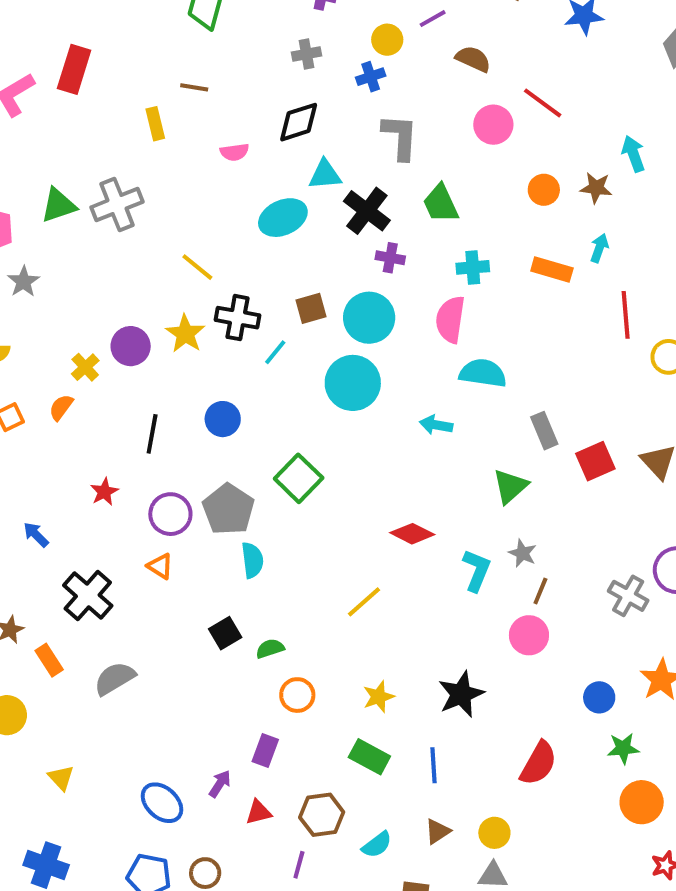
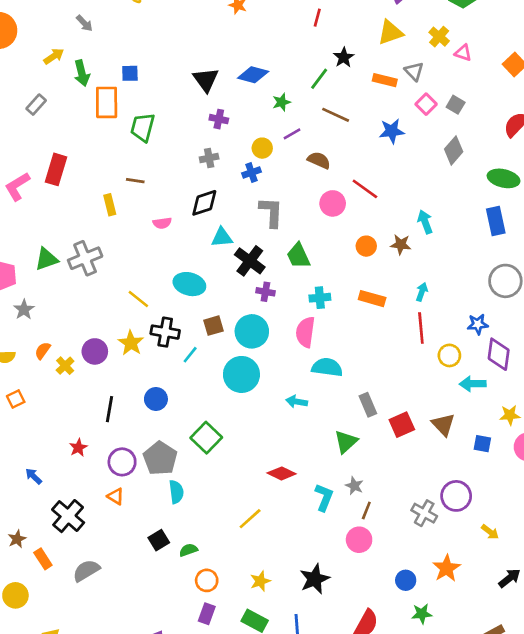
cyan ellipse: (283, 218) -> (189, 284), moved, turned 40
cyan arrow: (599, 248) -> (422, 292), moved
orange semicircle: (61, 407) -> (43, 351), moved
purple rectangle: (265, 750) -> (207, 614), moved

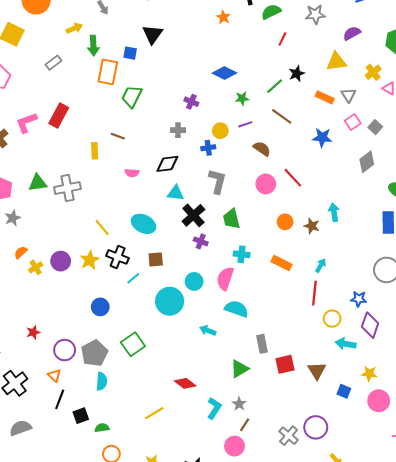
black triangle: (206, 80) -> (153, 34), moved
cyan circle: (252, 331) -> (194, 281), moved, size x0.7
black line: (110, 409) -> (60, 399), moved

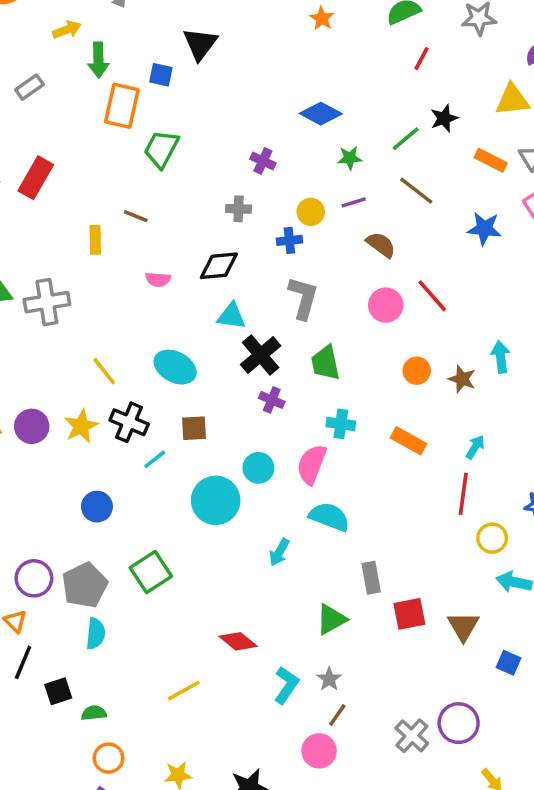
cyan arrow: (208, 330) -> (279, 552), turned -84

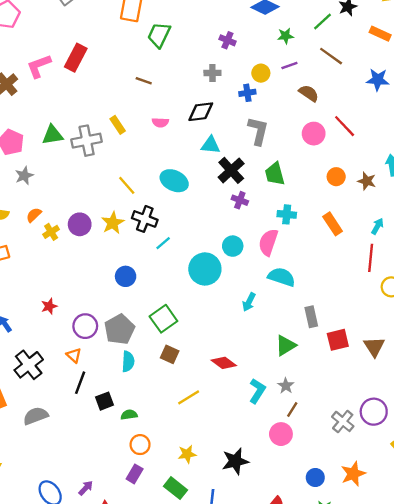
yellow rectangle: (95, 240) -> (118, 125), moved, turned -30
brown square: (194, 428) -> (170, 354), moved, turned 30
orange rectangle: (409, 441) -> (333, 224), turned 30

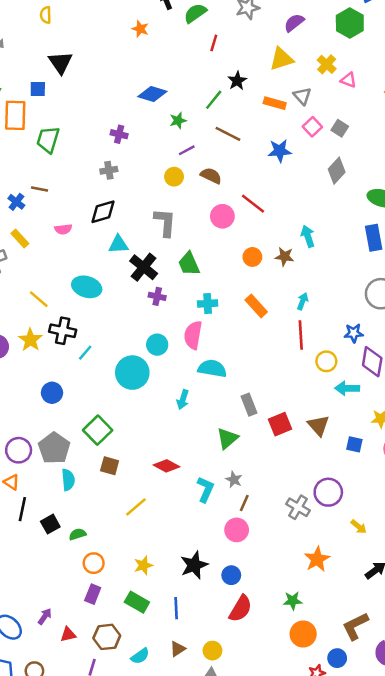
yellow circle: (261, 73) -> (174, 177), moved
blue cross: (247, 93) -> (16, 202), moved, turned -35
blue circle: (315, 478) -> (231, 575), moved

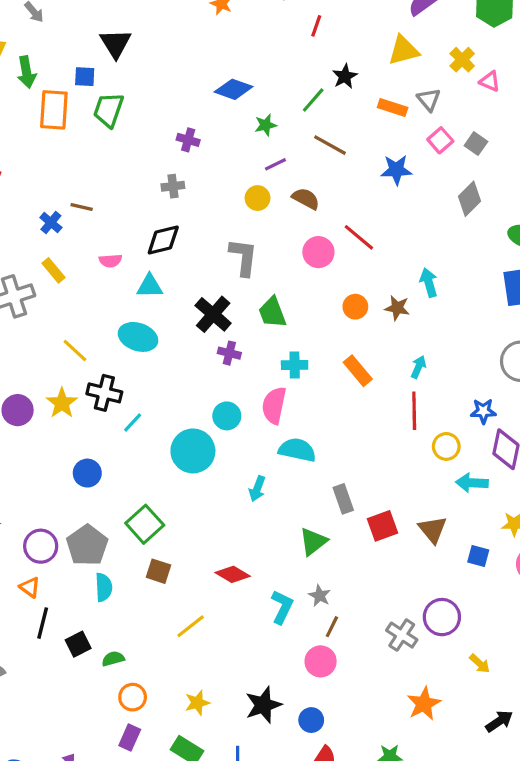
green trapezoid: (48, 140) -> (108, 110), moved
cyan triangle: (118, 244) -> (150, 286), moved

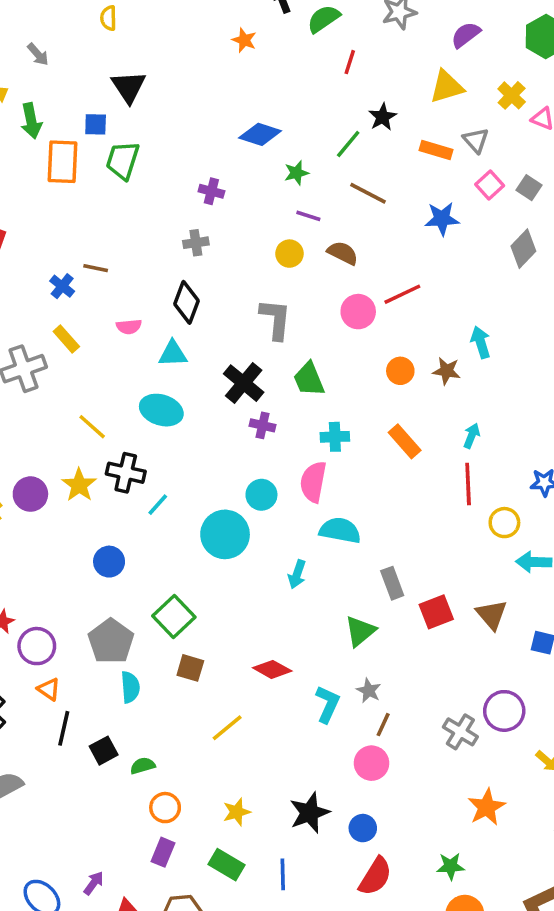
purple line: (275, 164) -> (308, 216), turned 45
red line: (359, 237) -> (402, 294), turned -64
black diamond: (163, 240) -> (187, 302), turned -54
purple circle: (41, 546) -> (37, 646), moved

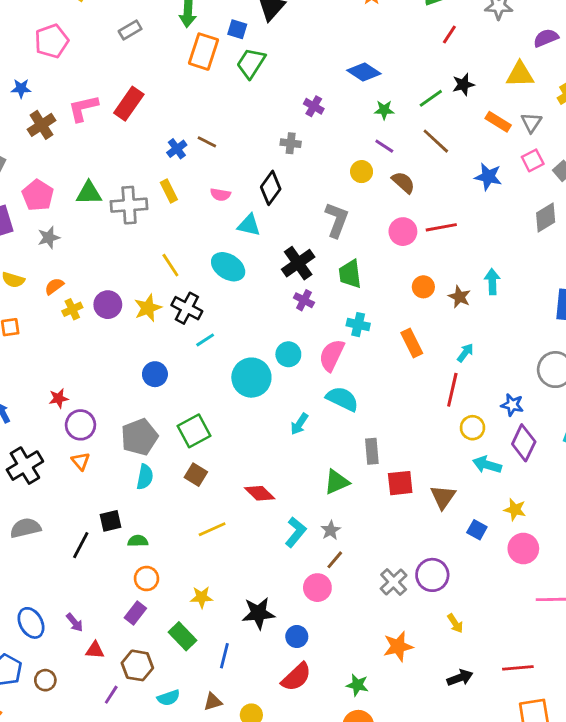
black line: (64, 728) -> (81, 545), moved
purple arrow: (94, 883) -> (75, 622), turned 90

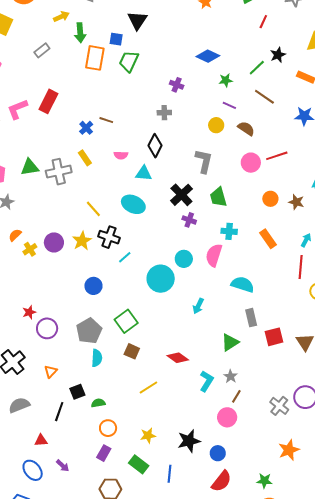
cyan semicircle: (342, 399) -> (243, 284), moved
orange triangle: (81, 461) -> (51, 371), moved, turned 32
red triangle: (95, 650) -> (41, 440), moved

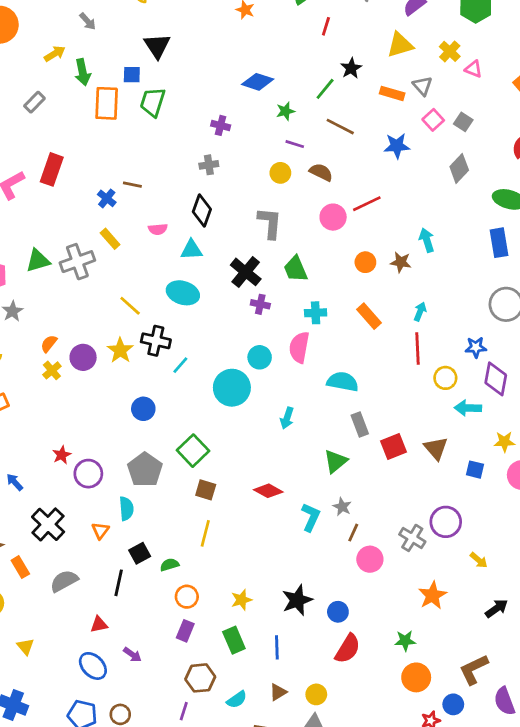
orange semicircle: (15, 235) -> (49, 344), moved
cyan semicircle: (97, 358) -> (126, 509), moved
yellow line: (148, 387) -> (205, 533), moved, turned -36
pink circle: (227, 417) -> (370, 559), moved
green rectangle: (139, 464) -> (234, 640), turned 36

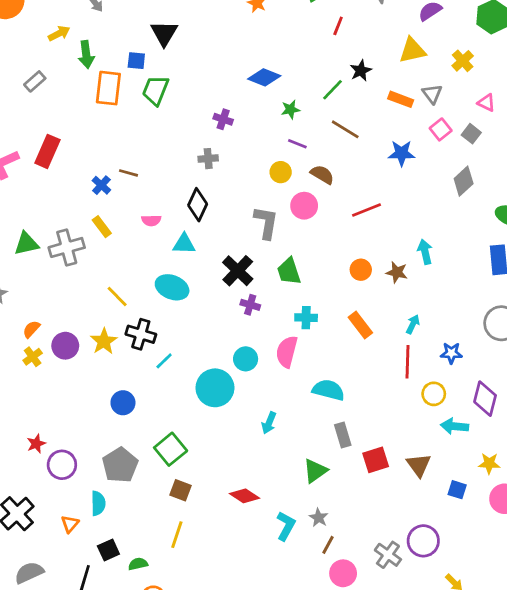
pink triangle: (473, 69) -> (487, 103), moved
pink circle: (333, 217) -> (304, 206), moved
blue star: (476, 347) -> (451, 353), moved

